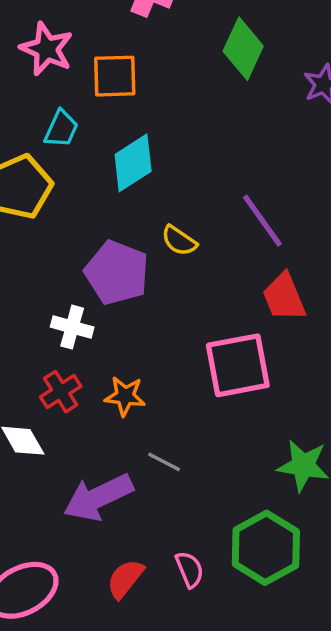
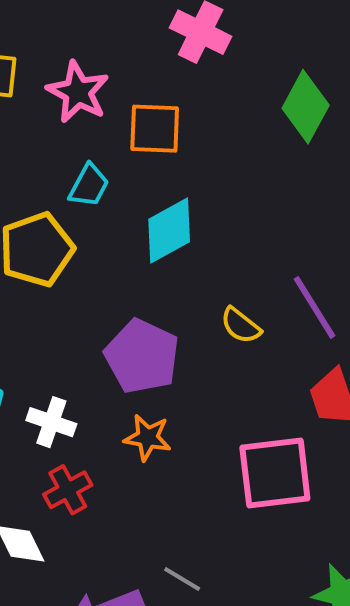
yellow semicircle: (179, 241) -> (241, 325), moved
white cross: (72, 327) -> (51, 422), moved
orange star: (125, 396) -> (148, 438), moved

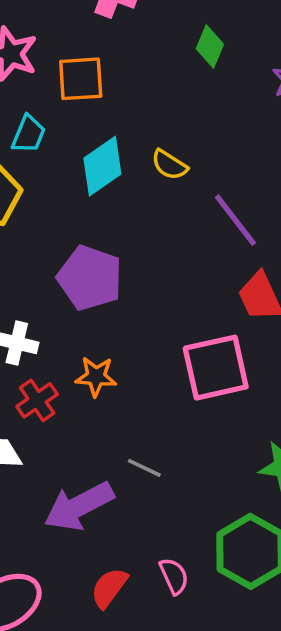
green diamond: (306, 107) -> (210, 46), size x0.7
yellow semicircle: (241, 325) -> (169, 165), moved
orange star: (148, 438) -> (96, 377), moved

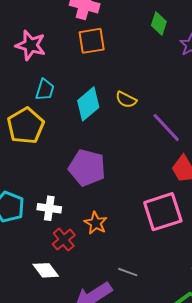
green diamond: (210, 46) -> (159, 23), moved
orange square: (81, 79) -> (92, 41), moved
orange star: (96, 377) -> (96, 223), turned 30

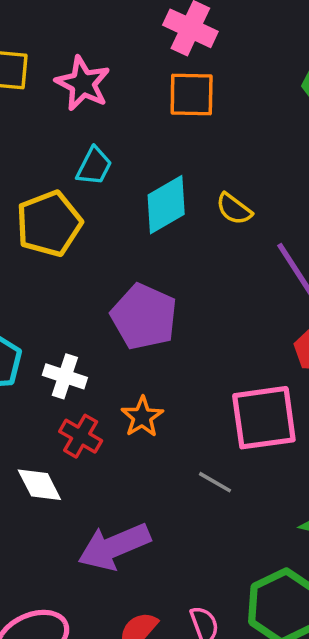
red cross: (64, 240) -> (81, 436), turned -30
gray line: (128, 272) -> (215, 482), moved

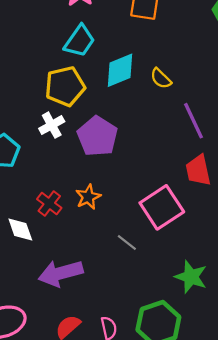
cyan trapezoid: (94, 166) -> (80, 41), size x1.4
yellow pentagon: (49, 224) -> (65, 86), moved
white cross: (65, 376) -> (52, 125), moved, turned 35
pink square: (264, 418) -> (162, 207), turned -33

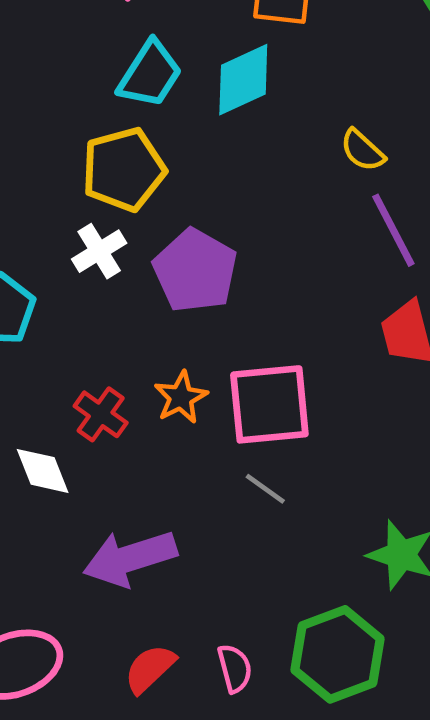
cyan diamond: (120, 70) -> (243, 80), moved
yellow semicircle: (161, 78) -> (363, 150), moved
pink square: (162, 207) -> (269, 404), moved, turned 30

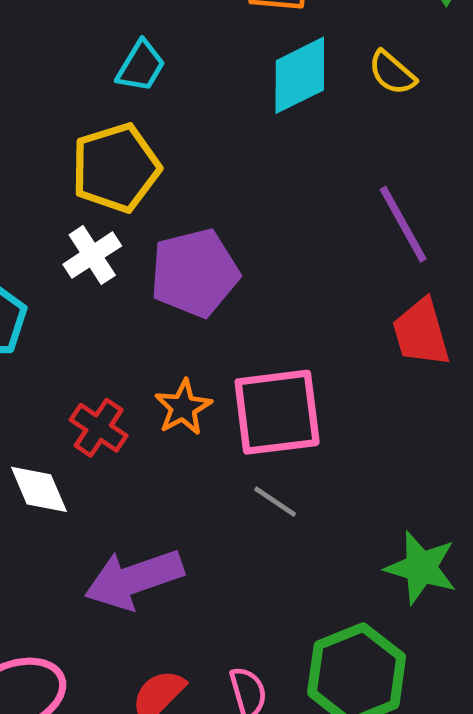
cyan trapezoid: (150, 74) -> (141, 66), size x0.7
cyan diamond: (243, 80) -> (300, 75), moved
yellow semicircle: (363, 150) -> (392, 73), moved
purple pentagon: (195, 271) -> (195, 273), turned 30

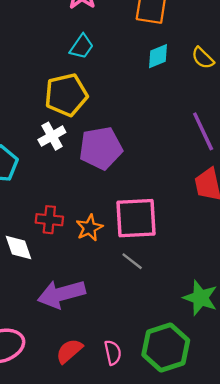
cyan diamond: (300, 75) -> (158, 56), size x0.7
orange star: (183, 407) -> (89, 228), moved
red cross: (99, 428) -> (49, 220), turned -32

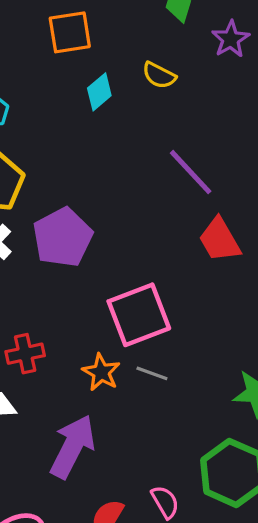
orange star: (89, 228) -> (101, 372), moved
purple arrow: (61, 294) -> (72, 447), turned 150

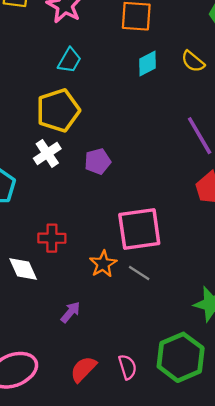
purple pentagon: (63, 237) -> (98, 161), size x0.6
purple arrow: (72, 447) -> (70, 312), size x0.5

